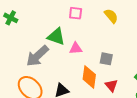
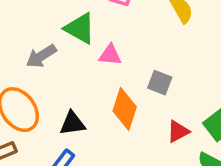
gray arrow: (37, 56) -> (41, 56), size x0.7
red triangle: (111, 85) -> (178, 131), moved, turned 32

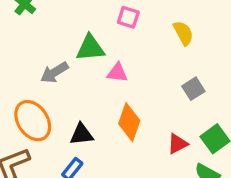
green triangle: (80, 28) -> (90, 48), turned -36
gray square: (160, 83) -> (193, 89), moved, turned 35

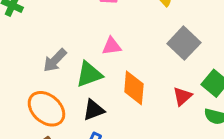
green triangle: (90, 48) -> (89, 74), moved
gray square: (193, 89) -> (184, 43), size x1.5

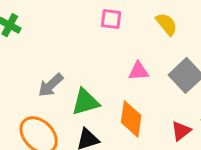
pink triangle: (112, 46) -> (139, 71), moved

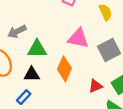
pink triangle: (139, 71) -> (78, 38), size x1.5

